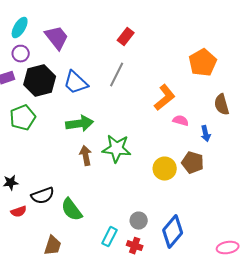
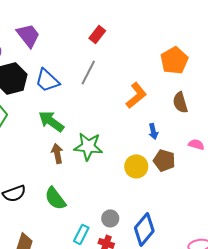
brown semicircle: (222, 105) -> (180, 102), moved
pink semicircle: (181, 121) -> (196, 144), moved
green arrow: (80, 124) -> (51, 121), turned -136
blue arrow: (206, 134) -> (153, 131), moved
green semicircle: (72, 210) -> (55, 198), moved

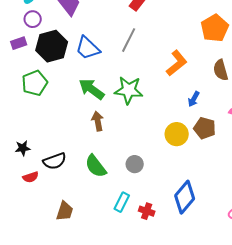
blue arrow: (153, 131) -> (194, 99), turned 42
green star: (88, 146) -> (129, 90), moved
gray circle: (110, 218) -> (135, 164), moved

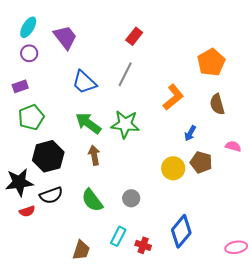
purple rectangle: (19, 43) -> (20, 86), moved
black hexagon: (52, 46) -> (48, 156), moved
black star: (23, 148) -> (19, 182), size x1.8
brown trapezoid: (65, 211) -> (81, 250), moved

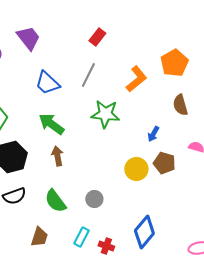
orange L-shape: (173, 97) -> (136, 79), moved
green star: (125, 124) -> (105, 114), moved
brown trapezoid: (81, 250) -> (39, 237), moved

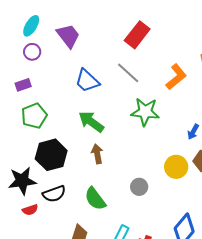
red rectangle: (97, 37) -> (137, 35), size x1.5
gray line: (88, 75) -> (128, 73), turned -75
gray circle: (94, 199) -> (139, 187), moved

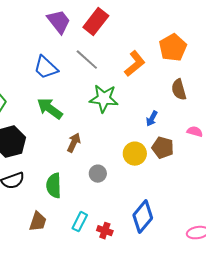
purple trapezoid: (68, 36) -> (59, 22), moved
brown arrow: (97, 154) -> (74, 143), moved, turned 36
green semicircle: (95, 199) -> (54, 186), turned 35

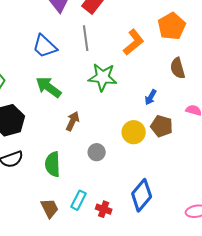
gray line: (87, 60) -> (86, 38), turned 40
brown trapezoid: (38, 222) -> (50, 208), moved, turned -45

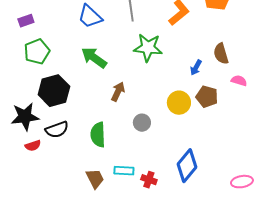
brown semicircle: (178, 68) -> (221, 54), moved
cyan rectangle: (79, 200) -> (124, 171), turned 66

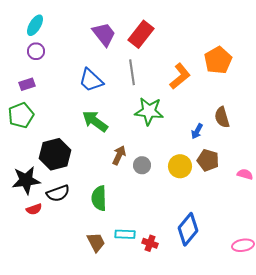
green pentagon: (37, 52) -> (21, 115), moved
pink semicircle: (239, 81) -> (245, 174), moved
gray circle: (142, 123) -> (142, 165), moved

